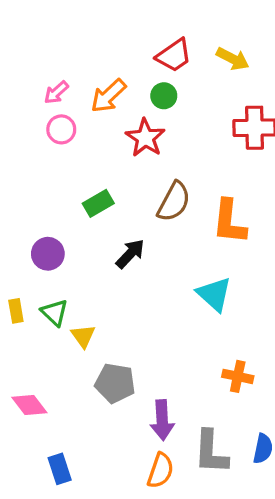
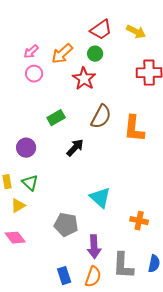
cyan triangle: (214, 294) -> (100, 198), moved
yellow triangle: (83, 336) -> (18, 206), moved, turned 35
blue rectangle: (60, 469) -> (64, 276), moved

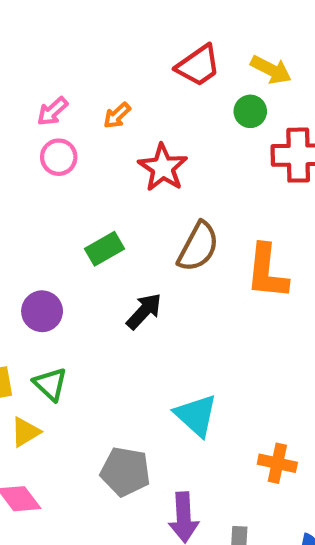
orange arrow: (62, 54) -> (117, 116), size x0.6
green circle: (95, 54) -> (250, 111), moved

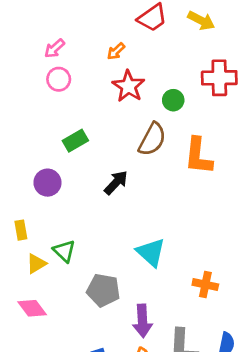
green circle: (250, 111) -> (173, 100), moved
orange arrow: (117, 116) -> (116, 51), moved
green rectangle: (105, 249) -> (75, 141), moved
green triangle: (50, 384) -> (64, 251), moved

